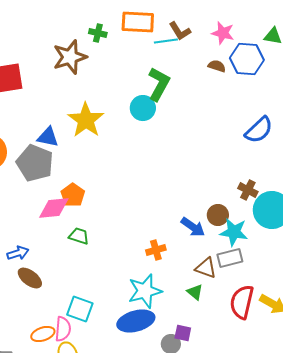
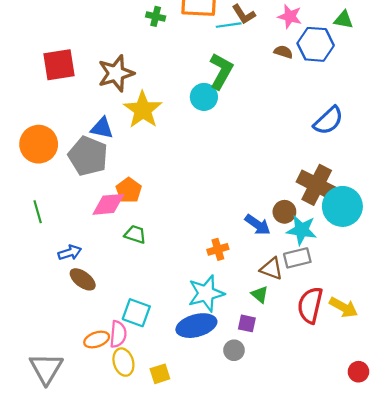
brown star: (70, 57) -> (116, 73), moved
brown cross: (248, 190) -> (317, 185), size x1.8
purple square: (183, 333) -> (247, 323), moved

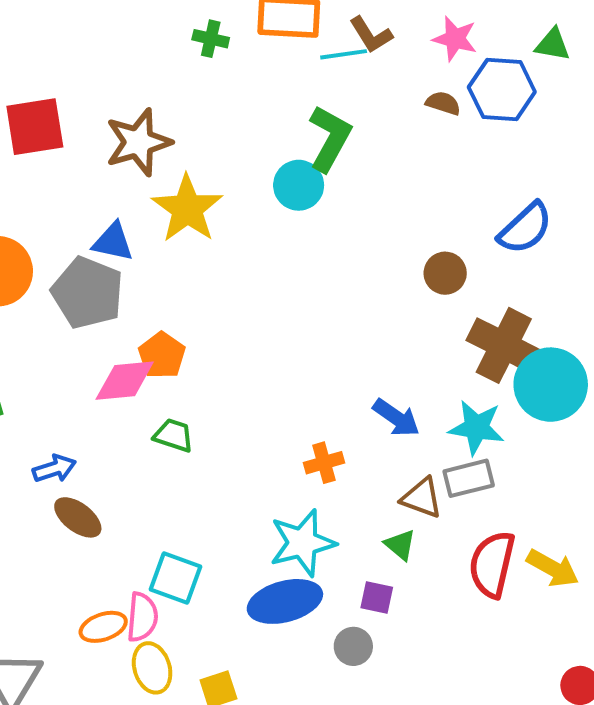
brown circle: (284, 212) -> (445, 273), moved

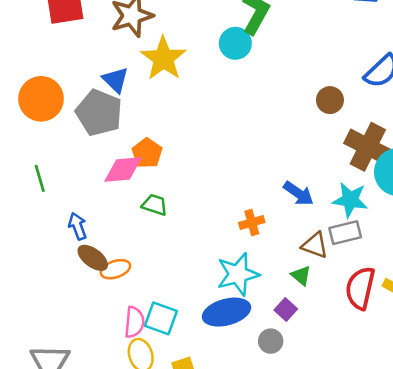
blue triangle: (113, 242) -> (115, 80), turned 32
blue arrow: (54, 469) -> (78, 226), turned -92
cyan square: (175, 578) -> (161, 318), moved
purple square: (377, 598) -> (286, 310), turned 30
orange ellipse: (103, 627) -> (115, 269), moved

